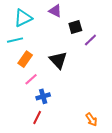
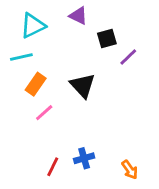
blue cross: (43, 96) -> (84, 158), moved

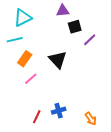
purple triangle: (78, 16) -> (63, 11), moved, turned -32

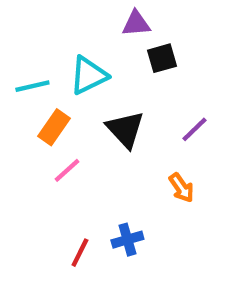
cyan triangle: (23, 18) -> (89, 75), moved
purple line: (90, 40) -> (194, 129), moved
orange arrow: (91, 119) -> (181, 188), moved

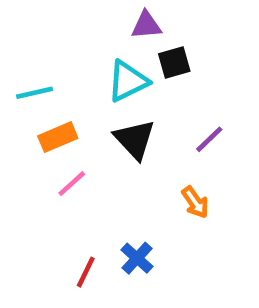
cyan triangle: (89, 75) -> (128, 81), moved
orange rectangle: (54, 127) -> (58, 137), turned 32
blue cross: (127, 240) -> (137, 258), turned -32

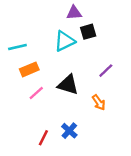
black triangle: (135, 139) -> (68, 85), moved, turned -30

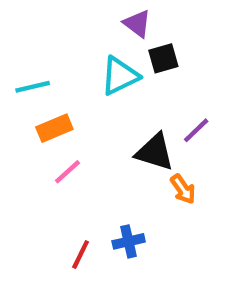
purple triangle: (74, 13) -> (137, 24), turned 42
black triangle: (68, 85) -> (155, 152), moved
blue cross: (69, 131) -> (129, 241), turned 35

